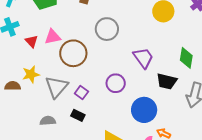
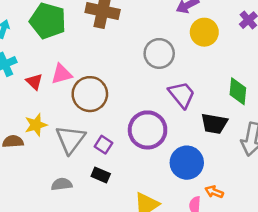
gray circle: (107, 29) -> (159, 53), moved
purple circle: (116, 83) -> (148, 130), size x1.5

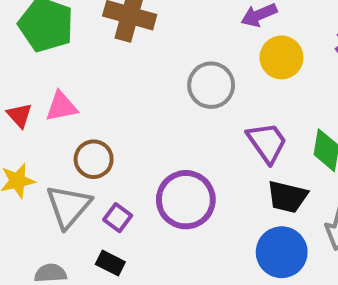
brown circle: (90, 94) -> (94, 159), moved, size x0.7
purple trapezoid: (182, 95) -> (267, 142), moved
blue circle: (187, 163) -> (282, 252), moved

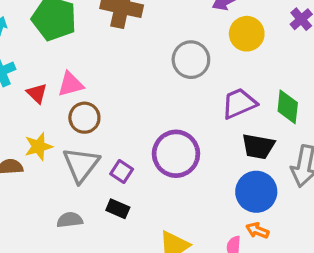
purple trapezoid: (267, 142) -> (239, 103), turned -75
brown circle: (94, 159) -> (84, 118), moved

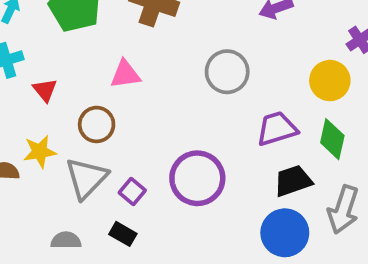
yellow circle: (247, 34) -> (330, 81), moved
pink triangle: (71, 84) -> (125, 74), moved
black trapezoid: (258, 146) -> (293, 181), turned 144

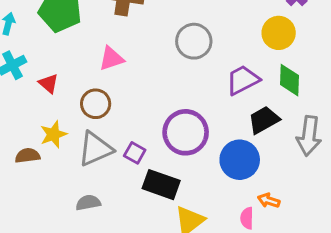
gray triangle: (86, 178) -> (95, 149), turned 33
blue circle: (285, 233) -> (240, 160), moved
black rectangle: (123, 234) -> (161, 185), moved, size x1.6

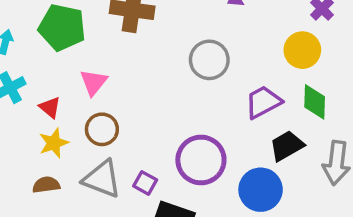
pink triangle: (111, 59) -> (94, 82), moved, turned -32
yellow star: (53, 134) -> (54, 143), moved
gray triangle: (95, 149) -> (102, 179), turned 45
brown semicircle: (28, 156) -> (46, 185), moved

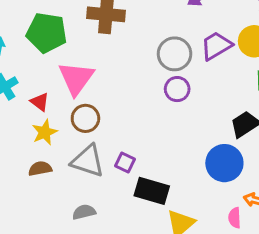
pink triangle: (94, 82) -> (76, 78), size x1.5
purple trapezoid: (263, 102) -> (216, 46), moved
purple circle: (201, 160) -> (177, 89), moved, size x0.6

